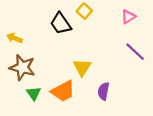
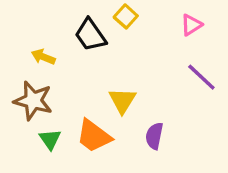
yellow arrow: (14, 38) -> (43, 57), moved
orange trapezoid: (63, 91) -> (94, 136), turned 65

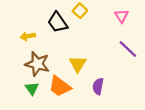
pink triangle: (191, 25) -> (121, 16), turned -32
yellow arrow: (43, 57) -> (28, 36), turned -32
brown star: (33, 101) -> (37, 64), moved

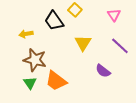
yellow triangle: (78, 64) -> (83, 43), moved
purple semicircle: (98, 86) -> (103, 71), moved, turned -63

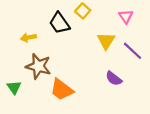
yellow triangle: (83, 43) -> (106, 41), moved
green triangle: (30, 83) -> (14, 87), moved

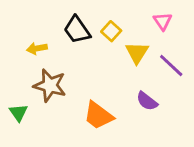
yellow square: (83, 11) -> (111, 31), moved
orange trapezoid: (62, 90) -> (98, 115), moved

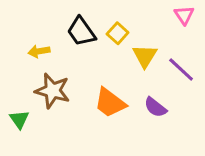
pink triangle: (163, 21) -> (184, 15), moved
orange trapezoid: (98, 115) -> (110, 103), moved

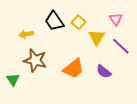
pink triangle: (184, 15) -> (116, 19), moved
orange trapezoid: (110, 103) -> (73, 69), turned -75

